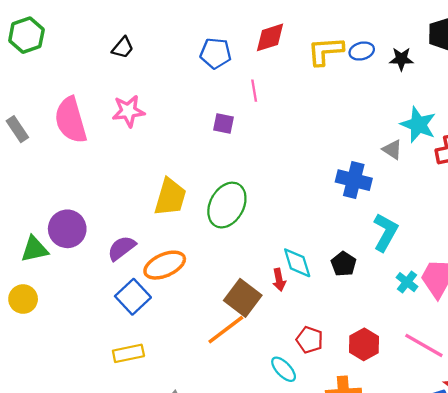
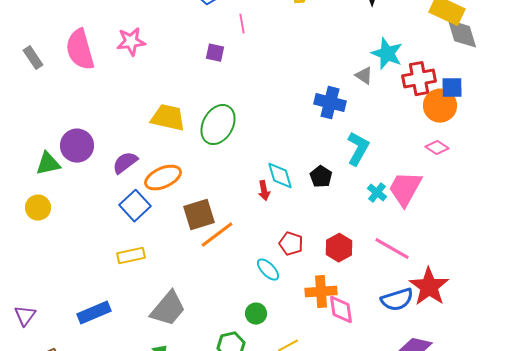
yellow trapezoid: (170, 197) -> (168, 118), turned -93
brown square: (243, 298) -> (199, 215), moved, turned 36

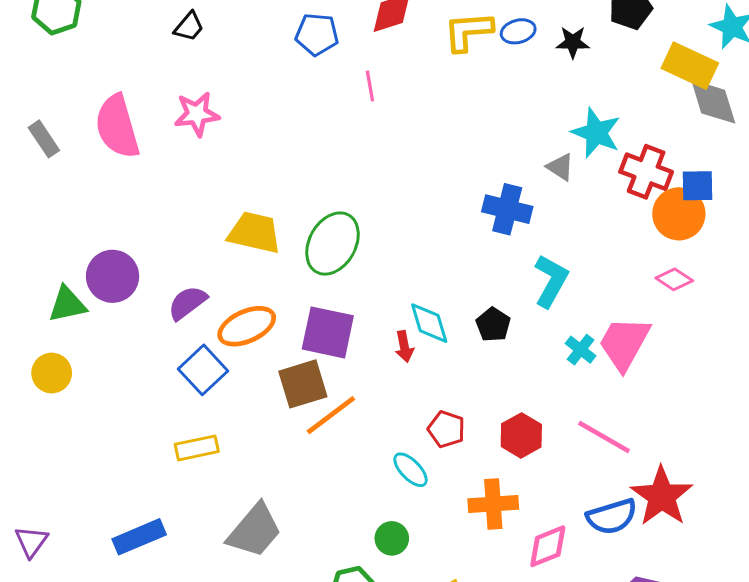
purple square: (215, 53) -> (328, 332), moved, size x1.8
red cross: (419, 79) -> (646, 172), turned 32
pink diamond: (341, 310) -> (548, 546), moved, turned 76

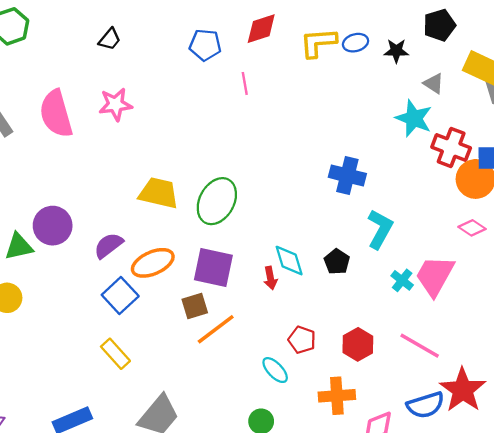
gray triangle: (560, 167) -> (434, 83), moved
brown square: (303, 384) -> (195, 306), size x0.7
yellow rectangle: (197, 448) -> (115, 354), turned 60

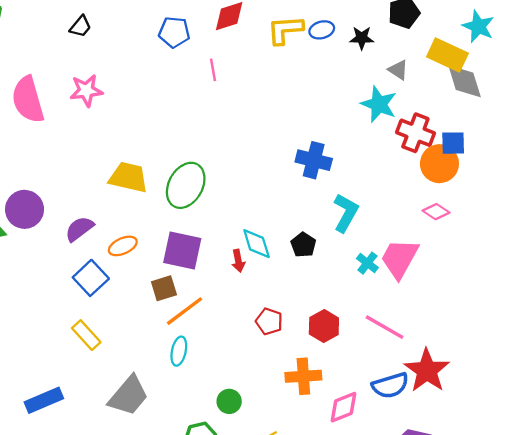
orange ellipse: (153, 263) -> (123, 246), size x0.7
cyan ellipse: (275, 370) -> (179, 351), moved, turned 56

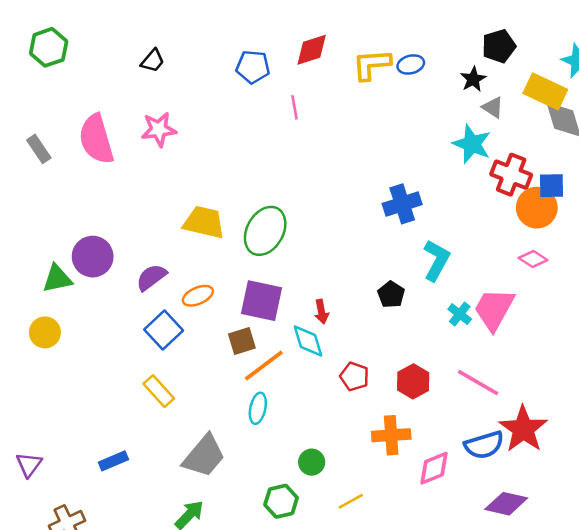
black star: (362, 38) -> (473, 79), moved, turned -30
blue cross: (314, 160) -> (402, 204), turned -32
cyan diamond: (257, 244) -> (308, 341), moved
blue rectangle: (44, 400) -> (113, 461), size x0.7

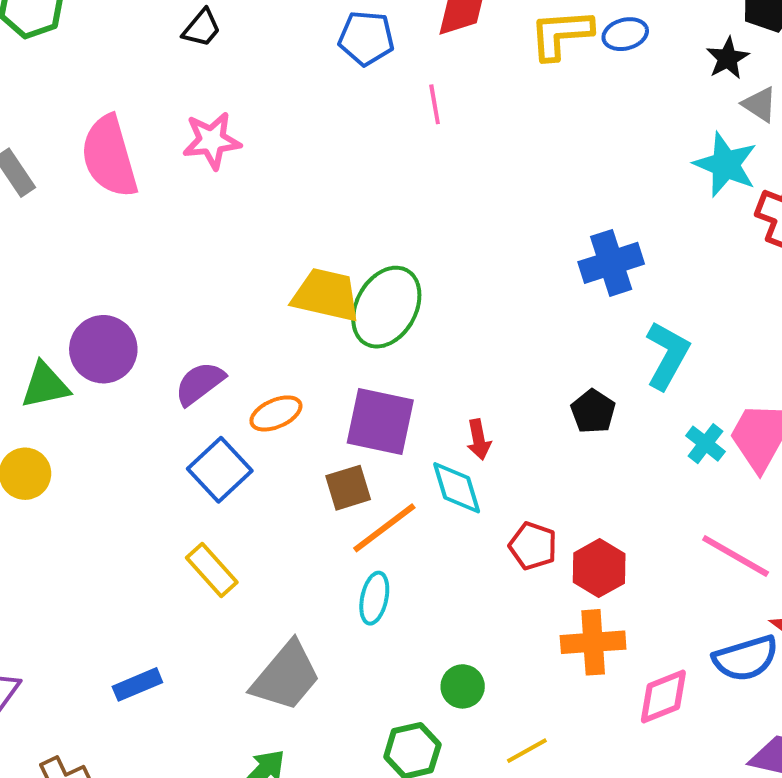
yellow trapezoid: (204, 222) -> (326, 295), moved
red hexagon: (413, 381) -> (599, 568), moved

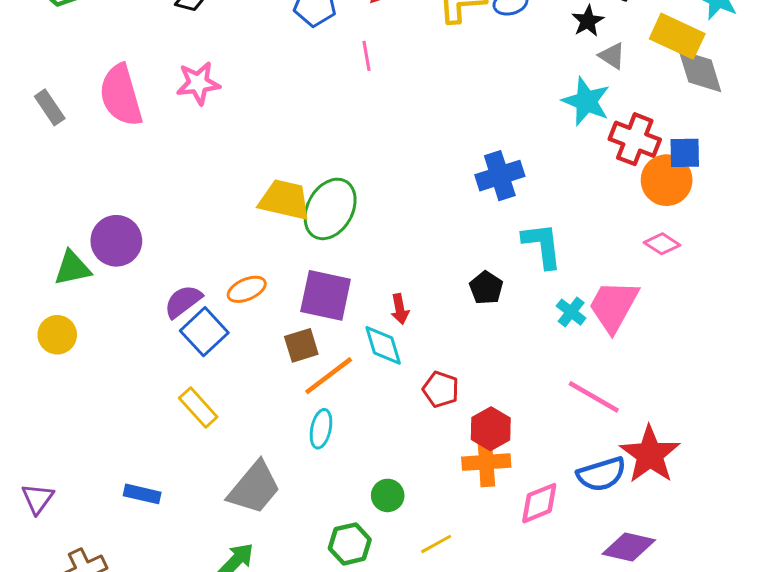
cyan L-shape: (667, 355) -> (542, 245), turned -36
purple semicircle: (200, 383) -> (183, 301), moved
red hexagon: (599, 568) -> (491, 429), moved
blue rectangle: (137, 684) -> (142, 494), turned 36

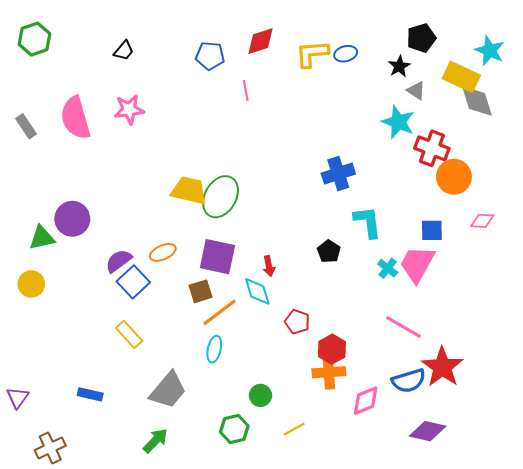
blue square: (685, 153) -> (432, 230), moved
pink diamond: (662, 244) -> (482, 221), moved, turned -30

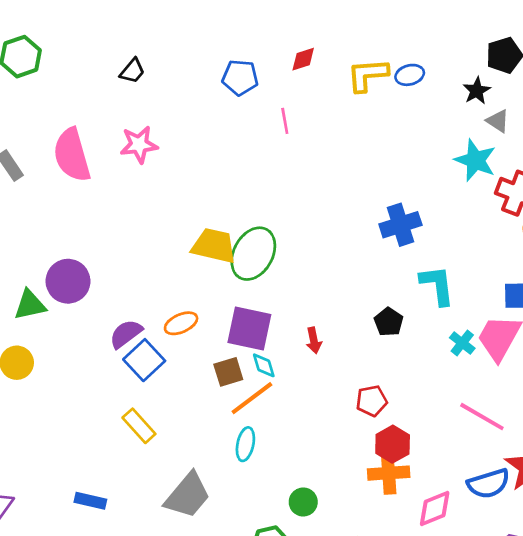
red diamond: (260, 41) -> (303, 59), size x0.7
cyan diamond: (257, 291) -> (264, 365), moved, size x0.7
red pentagon: (297, 322) -> (372, 401), moved, turned -30

